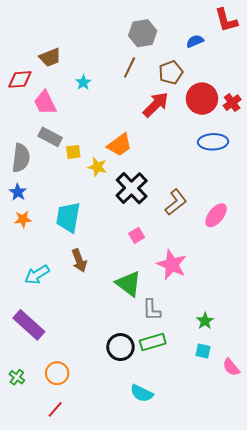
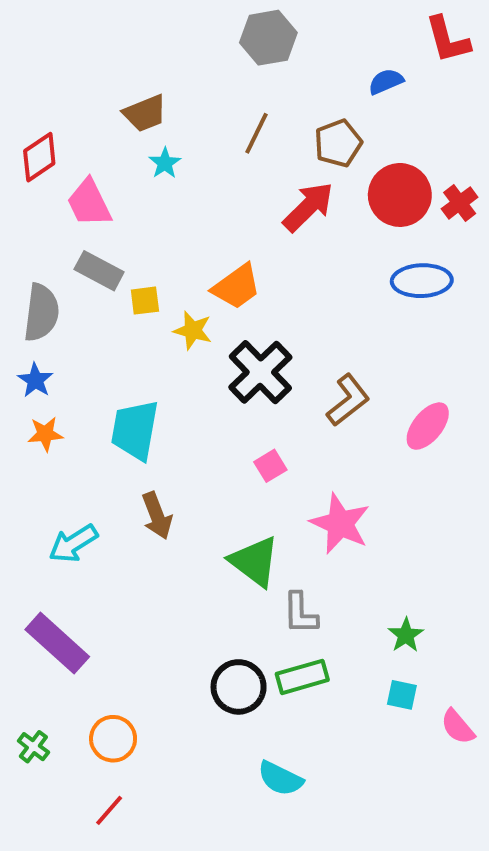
gray hexagon: (143, 33) -> (268, 38), moved
brown trapezoid: (50, 57) -> (145, 113), moved
red diamond: (20, 79) -> (39, 157), turned -30

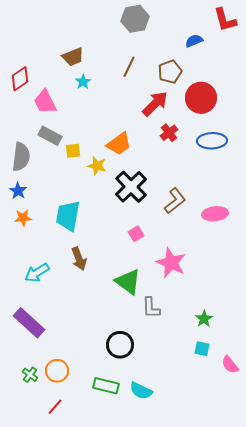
red cross: (460, 203) -> (169, 133), moved
pink ellipse: (428, 426) -> (215, 214), turned 45
green rectangle: (302, 677) -> (106, 386), moved, turned 30
green cross: (33, 747) -> (30, 375), moved

